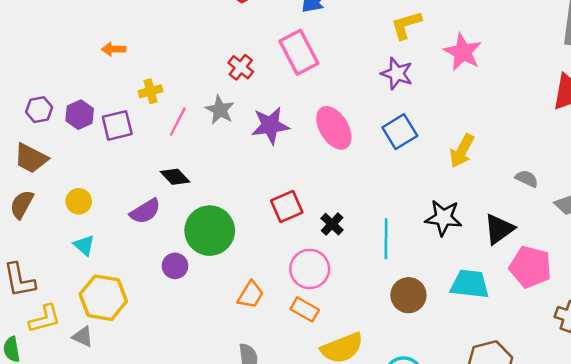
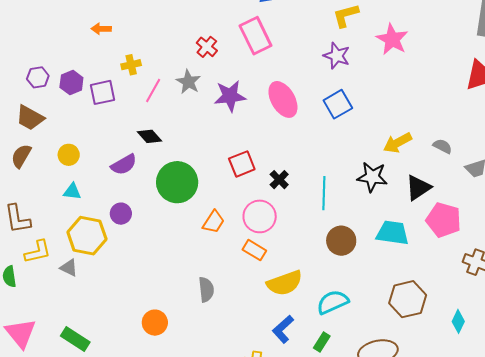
yellow arrow: (462, 151) -> (398, 143), moved, turned 32
cyan triangle: (84, 245) -> (72, 191), turned -36
purple circle: (175, 266) -> (121, 214), moved
orange trapezoid: (251, 295) -> (214, 222), moved

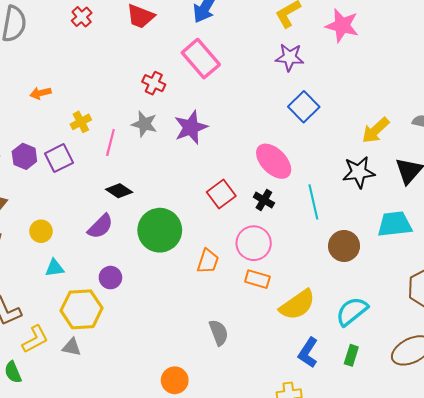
pink ellipse: (283, 99) -> (274, 161), moved

